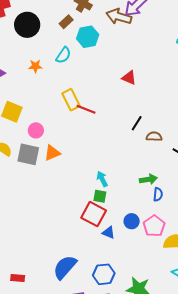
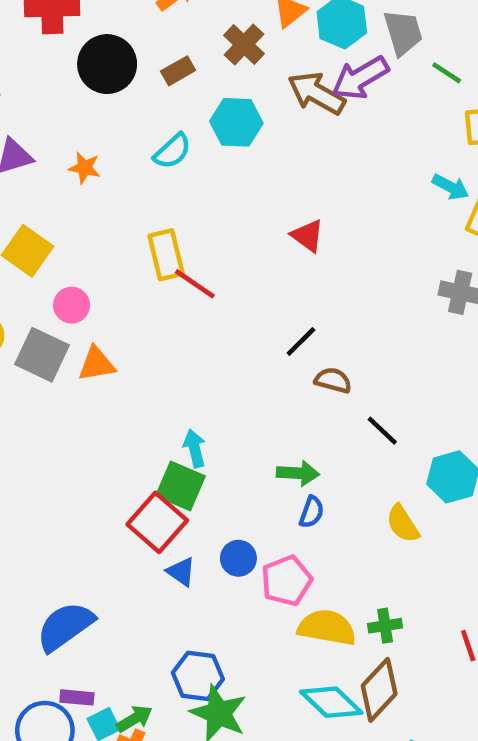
brown rectangle: (66, 22) -> (178, 71), moved
orange star: (35, 66) -> (85, 168), moved
green square: (100, 196) -> (180, 486), size x1.5
blue hexagon: (104, 274) -> (198, 676), moved

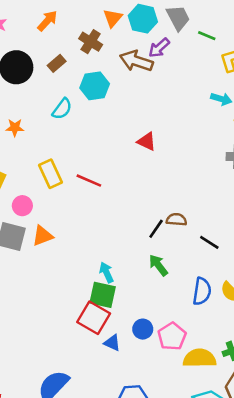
purple arrow: (360, 78) -> (159, 48), size x0.7
yellow rectangle: (166, 255) -> (50, 174), moved
black line: (301, 341) -> (156, 229), moved
green arrow: (298, 473) -> (158, 265), moved, turned -120
blue semicircle: (312, 512) -> (202, 291), moved, size x1.5

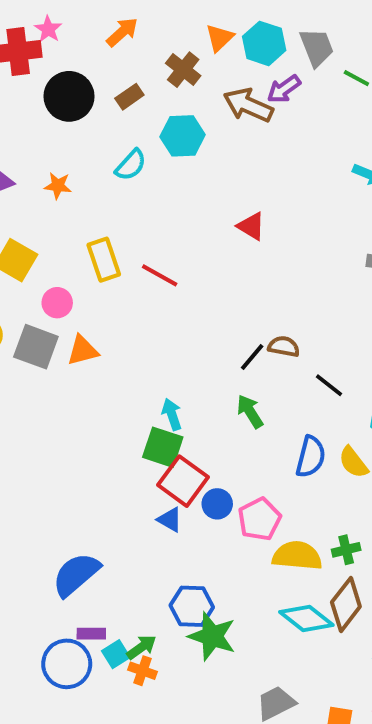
red square: (94, 318) -> (183, 481), moved

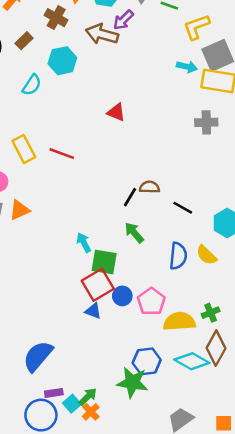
green square: (163, 447) -> (104, 262), moved
red square: (183, 481) -> (98, 285), turned 32
blue hexagon: (192, 606) -> (147, 361), moved
orange cross: (143, 671) -> (91, 412), turned 36

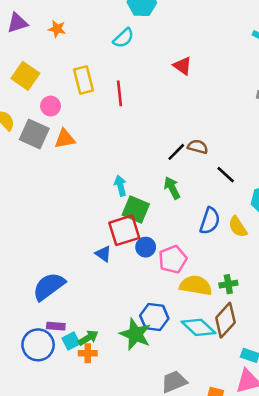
cyan semicircle: (32, 85) -> (123, 38), moved
red line: (62, 154) -> (120, 93), turned 50
blue triangle: (93, 311) -> (103, 254), moved
orange cross: (91, 412) -> (88, 353), turned 30

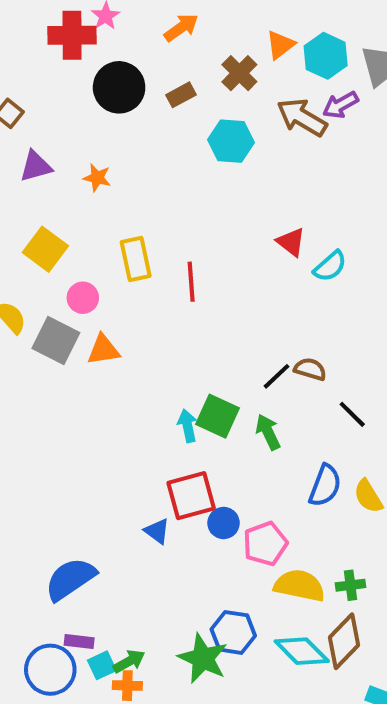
cyan semicircle: (123, 38) -> (330, 266), moved
green square: (136, 210) -> (217, 416), moved

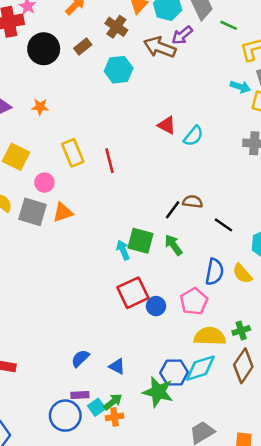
blue triangle: (157, 531) -> (117, 366), moved
pink pentagon: (265, 544) -> (194, 301), moved
blue semicircle: (70, 579) -> (80, 358), moved, size x0.6
cyan diamond: (302, 651) -> (200, 368), moved, turned -52

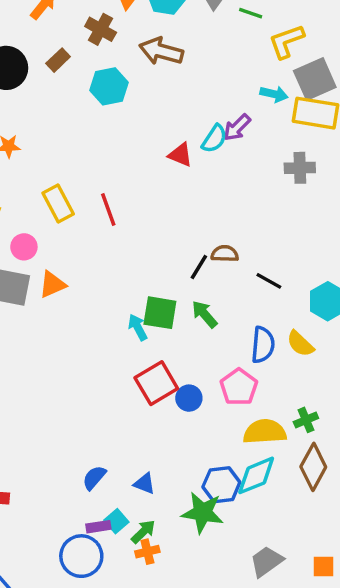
purple arrow: (182, 35) -> (237, 128), moved
cyan semicircle: (193, 136) -> (214, 139), moved
cyan square: (97, 407) -> (116, 521), moved

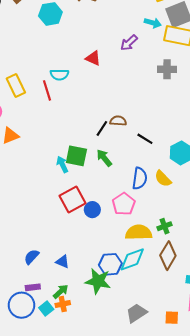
cyan semicircle: (214, 139) -> (59, 75), moved, turned 54
cyan square: (116, 521) -> (46, 308), moved

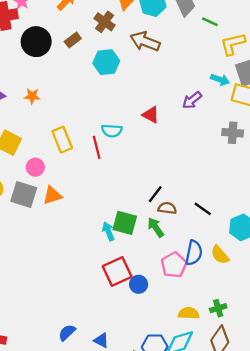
brown semicircle: (118, 121) -> (167, 208), moved
pink pentagon: (124, 204) -> (174, 265), moved
yellow semicircle: (139, 232) -> (189, 313), size x0.7

